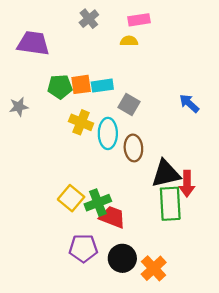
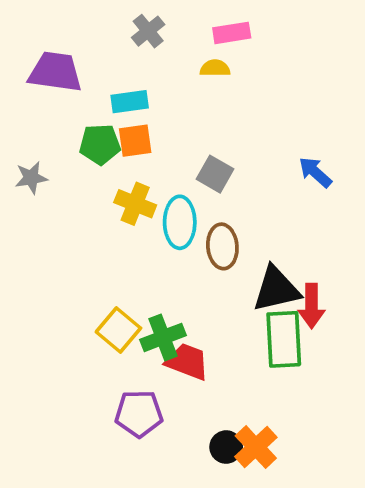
cyan rectangle: (102, 86) -> (130, 102), moved
black circle: (122, 258) -> (226, 447), moved, size x0.7

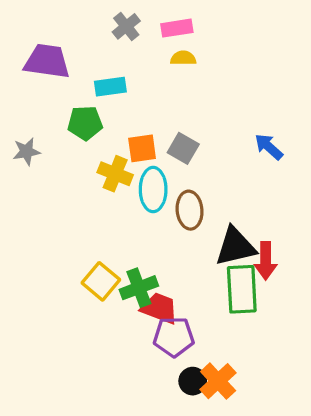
pink rectangle: (232, 33) -> (177, 28), moved
orange square: (135, 141) -> (142, 148), moved
purple pentagon: (139, 414) -> (174, 337), moved

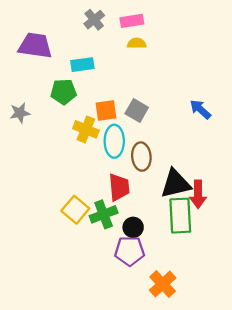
red trapezoid: (159, 308) -> (119, 187), moved, turned 64
black circle: (193, 381) -> (133, 227), moved

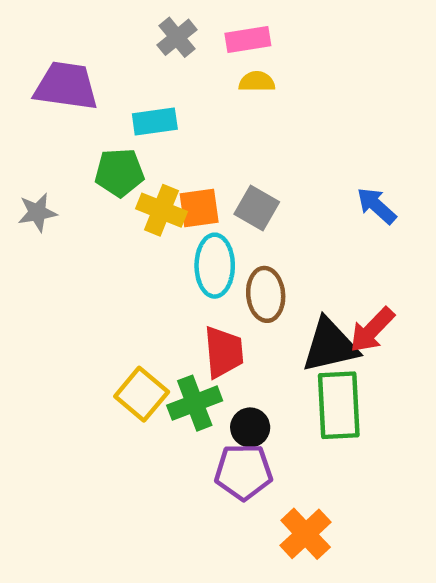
yellow cross: (86, 129) -> (161, 210), moved
red arrow: (198, 194) -> (372, 330), moved, turned 44

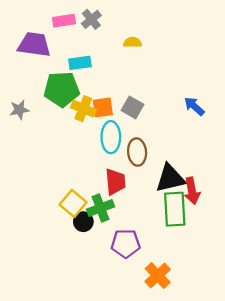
pink rectangle: (248, 40) -> (64, 21), moved
green pentagon: (119, 173) -> (62, 89), size x1.4
red arrow: (372, 330) -> (192, 191), moved, turned -55
black circle: (250, 427) -> (83, 222), moved

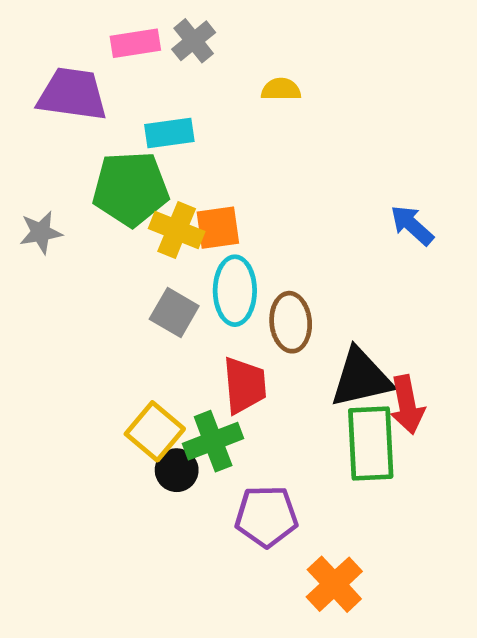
gray square: (133, 107) -> (174, 312), moved

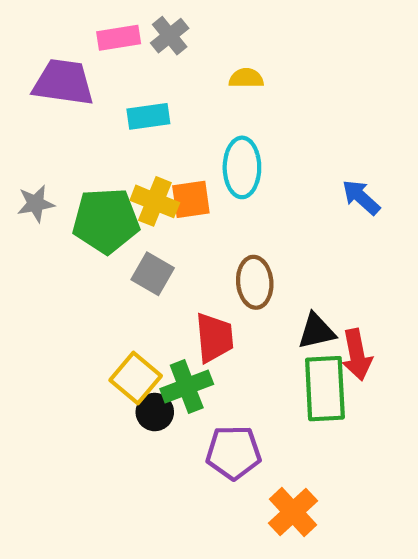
green pentagon: (131, 189) -> (106, 221), moved
cyan ellipse: (235, 291) -> (242, 167), moved
black triangle: (361, 378) -> (316, 331), size x0.7

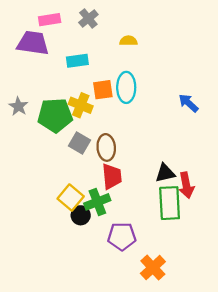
pink rectangle: (119, 38) -> (50, 20), moved
orange square: (191, 199) -> (103, 90), moved
gray star: (36, 204) -> (18, 106), turned -30
brown ellipse: (255, 282) -> (106, 147), moved

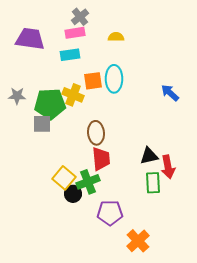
pink rectangle: (50, 20) -> (75, 33), moved
gray star: (18, 106) -> (17, 96), turned -30
gray square: (80, 143) -> (42, 124), moved, turned -30
green rectangle: (170, 203) -> (153, 183), size x0.7

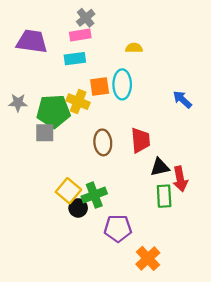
yellow semicircle: (116, 37) -> (134, 48), moved
red trapezoid: (101, 159) -> (140, 140), moved

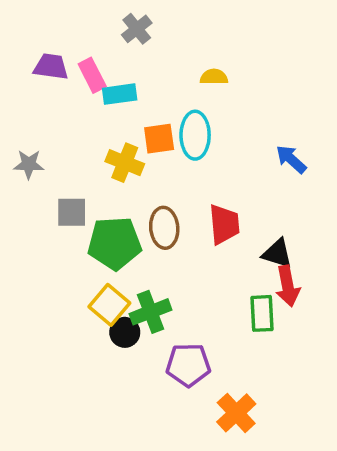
pink rectangle: (80, 35) -> (92, 75), moved, turned 72
purple trapezoid: (32, 41) -> (51, 67), size x0.7
green pentagon: (53, 111) -> (114, 243), moved
black triangle: (160, 167) -> (277, 253), moved, turned 30

